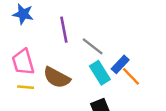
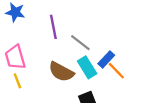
brown semicircle: (57, 78) -> (61, 72), moved
yellow line: (26, 87) -> (17, 81), turned 64

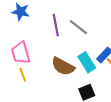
gray line: (80, 43) -> (78, 27), moved

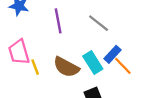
gray line: (78, 27) -> (99, 23), moved
yellow line: (23, 75) -> (35, 67), moved

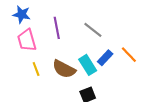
pink trapezoid: (19, 52) -> (27, 40), moved
orange line: (123, 66) -> (129, 55), moved

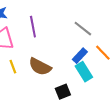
gray line: (93, 30) -> (83, 29), moved
cyan rectangle: (88, 65) -> (84, 72), moved

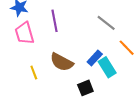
blue rectangle: (80, 56) -> (95, 58), moved
yellow line: (13, 67) -> (34, 72), moved

